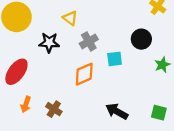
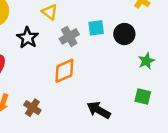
black star: (49, 43) -> (28, 38), turned 30
cyan square: (115, 59) -> (96, 28), moved
green square: (159, 113) -> (143, 97), moved

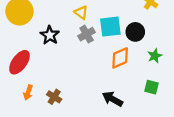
yellow triangle: (50, 12) -> (81, 12), moved
cyan square: (96, 28) -> (110, 27), size x1.5
orange diamond: (64, 71) -> (120, 58), moved

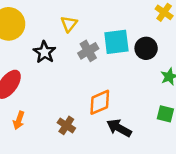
yellow triangle: (81, 12) -> (69, 24), moved, turned 32
orange diamond: (120, 58) -> (100, 102), moved
brown cross: (54, 97) -> (66, 125), moved

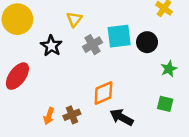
orange arrow: (19, 120) -> (49, 116), moved
brown cross: (66, 125) -> (72, 115), turned 35

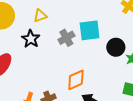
yellow triangle: (74, 19) -> (40, 16), moved, turned 32
black circle: (147, 42) -> (116, 47), moved

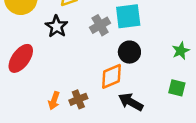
black circle: (116, 47) -> (129, 52), moved

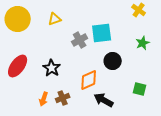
black star: (57, 26) -> (52, 68), moved
green star: (181, 51) -> (143, 43), moved
black circle: (129, 52) -> (113, 61), moved

